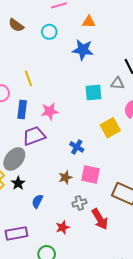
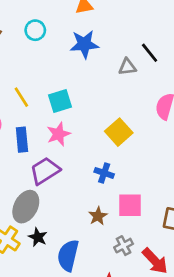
gray triangle: (117, 83) -> (127, 67), moved
cyan square: (93, 93) -> (60, 101), moved
yellow square: (110, 128) -> (119, 132), moved
blue semicircle: (37, 201) -> (68, 255), size x1.6

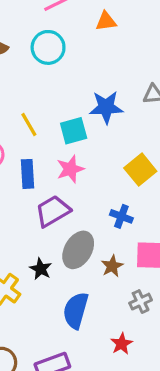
cyan circle: (35, 30) -> (48, 47), size x1.4
blue star: (84, 44) -> (106, 107), moved
gray ellipse: (26, 207) -> (78, 250), moved
black star: (38, 237) -> (41, 269), moved

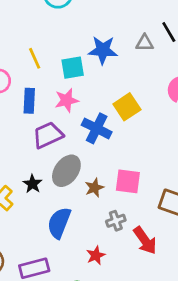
blue cross: (121, 216) -> (97, 128), moved, size x1.5

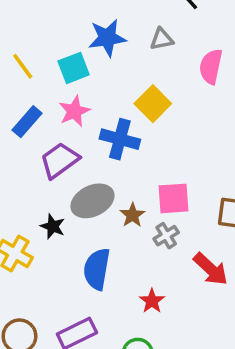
gray triangle: (145, 43) -> (162, 39), moved
blue rectangle: (29, 101) -> (27, 122), turned 50
gray ellipse: (66, 171) -> (92, 201), turned 40
gray cross: (116, 221) -> (166, 236), moved

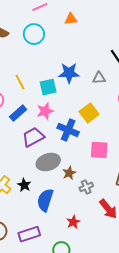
pink square: (174, 198) -> (99, 150), moved
black star: (53, 226) -> (24, 185), moved

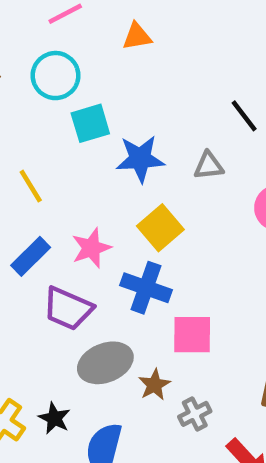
cyan square: (48, 87) -> (90, 123), moved
yellow square: (89, 113) -> (160, 228), moved
purple trapezoid: (33, 137) -> (68, 308), turned -125
pink square: (99, 150) -> (192, 335), moved

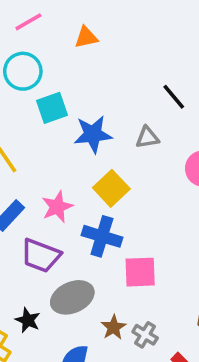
brown star: (154, 385) -> (113, 327), moved
gray cross: (195, 414) -> (145, 335), turned -30
black star: (54, 418) -> (28, 320), moved

